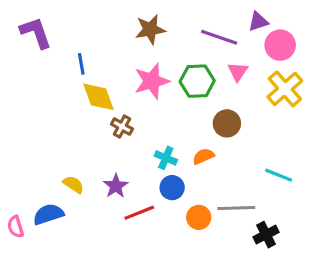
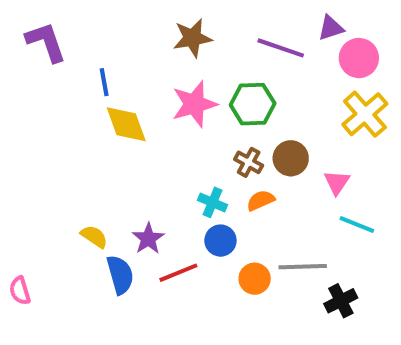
pink triangle: (238, 72) -> (337, 182), moved
brown cross: (122, 127) -> (249, 162), moved
blue semicircle: (48, 214) -> (120, 275), moved, turned 92

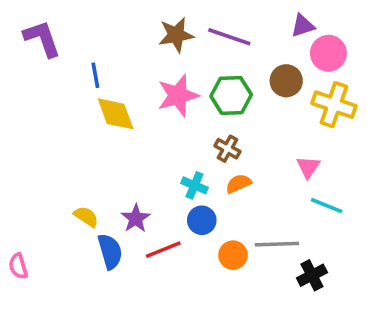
purple line: (281, 48) -> (229, 37), moved
yellow cross: (365, 114) -> (334, 105), turned -30
brown circle: (291, 158) -> (286, 81), moved

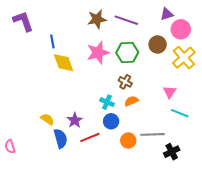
yellow cross: (334, 105) -> (184, 58), turned 30

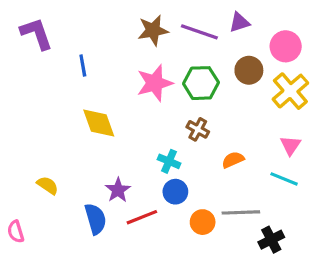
purple triangle: (167, 14) -> (239, 22), moved
yellow diamond: (64, 63) -> (99, 123), moved
pink triangle: (170, 92) -> (290, 145), moved
orange semicircle: (131, 101) -> (233, 160), moved
yellow semicircle: (47, 119) -> (48, 185), moved

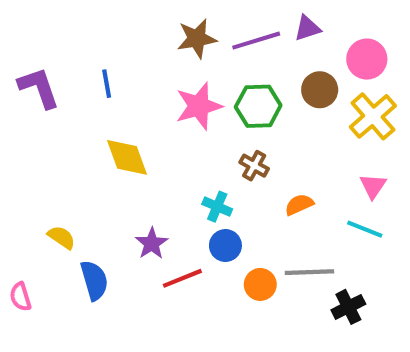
purple line: (199, 32) -> (256, 41), turned -36
purple L-shape: (36, 34) -> (39, 88), moved
blue semicircle: (96, 219) -> (94, 280), moved

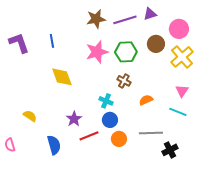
blue semicircle: (94, 280) -> (54, 145), moved
orange circle: (260, 284) -> (119, 139), moved

